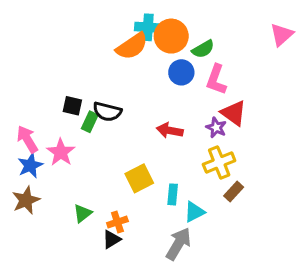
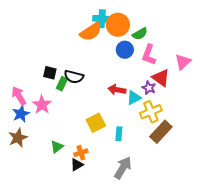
pink triangle: (282, 35) -> (183, 62), moved
brown rectangle: (234, 192) -> (161, 132), size x1.6
cyan triangle: (194, 212) -> (134, 98), moved

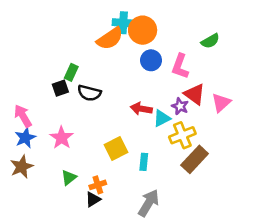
green semicircle: (140, 34) -> (210, 41), moved
pink triangle: (183, 62) -> (221, 103), moved
black square: (50, 73) -> (60, 88), turned -32
green rectangle: (62, 84) -> (71, 72), moved
pink star: (42, 105) -> (62, 138), moved

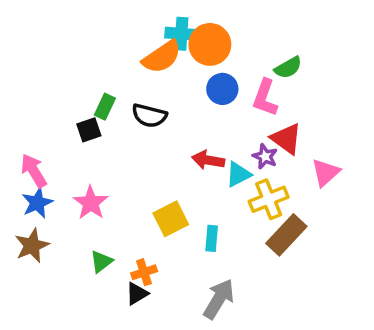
green semicircle: (210, 41) -> (288, 68), moved
black semicircle: (89, 93) -> (149, 116), moved
pink triangle: (221, 103) -> (326, 173), moved

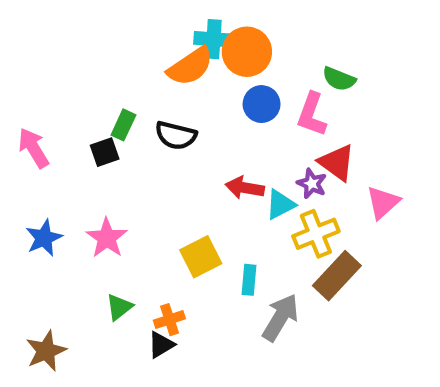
green semicircle: (288, 68) -> (339, 79), turned 52
pink arrow: (34, 171) -> (33, 148), moved
brown star: (32, 246) -> (46, 351), moved
gray arrow: (219, 299) -> (280, 317), moved

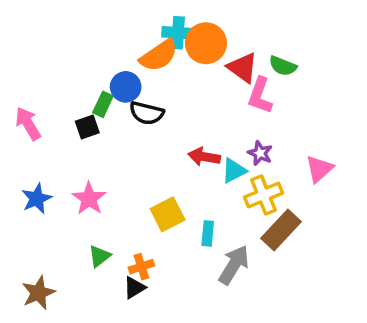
blue circle: (262, 104) -> (126, 87), moved
red triangle: (337, 163) -> (243, 68), moved

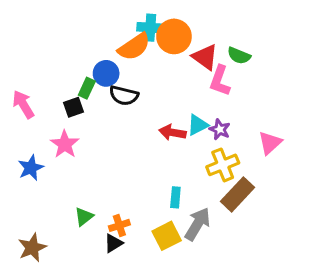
cyan triangle: (234, 171) -> (198, 125), moved
pink star: (89, 199) -> (65, 144), moved
yellow square: (168, 214) -> (167, 236), moved

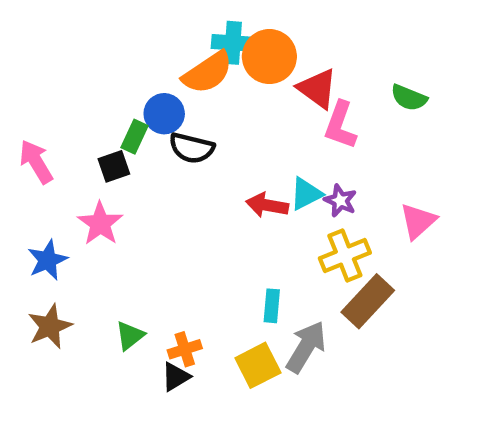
green semicircle: (239, 56) -> (409, 98), moved
brown star: (32, 248) -> (50, 326), moved

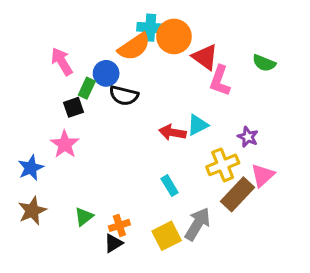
pink arrow: (36, 162) -> (62, 62), moved
purple star: (340, 201) -> (248, 137), moved
pink triangle: (418, 221) -> (263, 175), moved
cyan rectangle: (272, 306) -> (170, 186), moved, turned -36

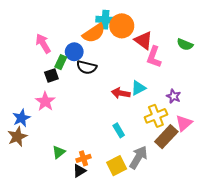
brown star: (32, 211) -> (17, 137), moved

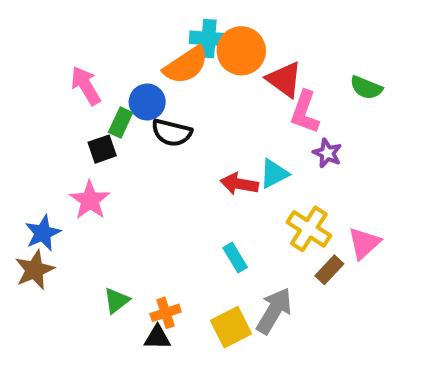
purple star: (174, 96) -> (327, 153), moved
yellow cross: (156, 116) -> (309, 229), turned -35
brown rectangle: (166, 137) -> (329, 270), size x0.6
black triangle: (79, 171) -> (157, 337), turned 32

